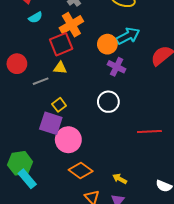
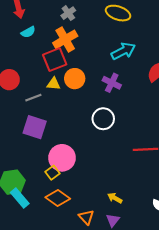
orange circle: (107, 44) -> (75, 79), moved
yellow square: (59, 105) -> (52, 173), moved
purple square: (51, 123) -> (35, 127), moved
orange diamond: (81, 171) -> (58, 198), moved

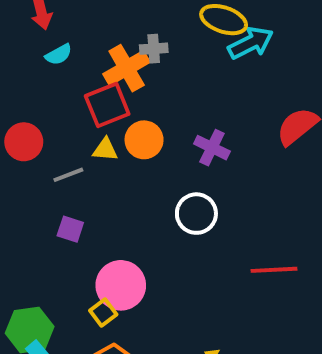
gray cross: (68, 13) -> (154, 49), moved, turned 32
cyan arrow: (123, 51) -> (251, 43), moved
purple square: (35, 127) -> (70, 229), size x0.6

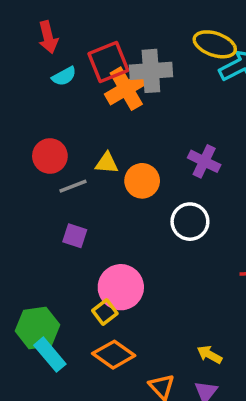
gray cross: (154, 49) -> (151, 71), size x1.6
red square: (107, 105) -> (108, 62), moved
orange circle: (144, 140) -> (142, 181), moved
red circle: (24, 142) -> (50, 156), moved

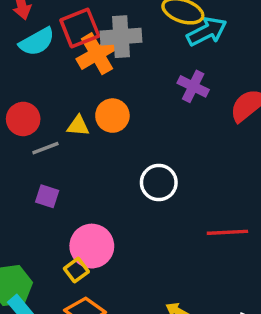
cyan semicircle: (64, 76) -> (37, 42), size x1.5
purple cross: (204, 161) -> (193, 86), moved
orange circle: (142, 181) -> (112, 116), moved

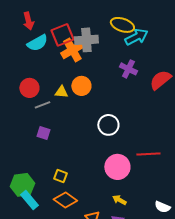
pink circle: (92, 246) -> (117, 167), moved
yellow square: (76, 270) -> (60, 176), turned -32

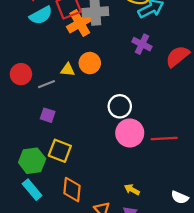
red circle: (29, 88) -> (21, 74), moved
pink circle: (117, 167) -> (130, 133), moved
yellow square: (60, 176) -> (60, 151), moved, size x1.5
green hexagon: (22, 185) -> (32, 161), moved
orange diamond: (65, 200) -> (72, 190), turned 60

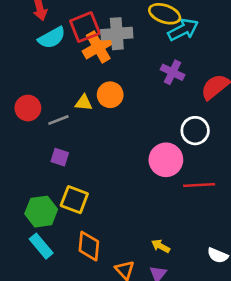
white circle: (120, 106) -> (195, 131), moved
pink circle: (130, 133) -> (166, 160), moved

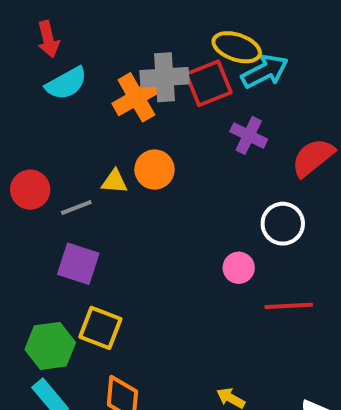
red square: (85, 27) -> (209, 83), moved
purple square: (60, 157) -> (78, 264), size x1.5
pink circle: (166, 160) -> (239, 268), size x0.6

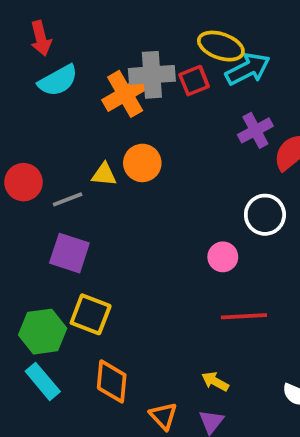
red square: (209, 83) -> (194, 81), size x0.7
purple cross: (249, 135) -> (255, 130), moved, turned 36
red line: (289, 306) -> (244, 316), moved

